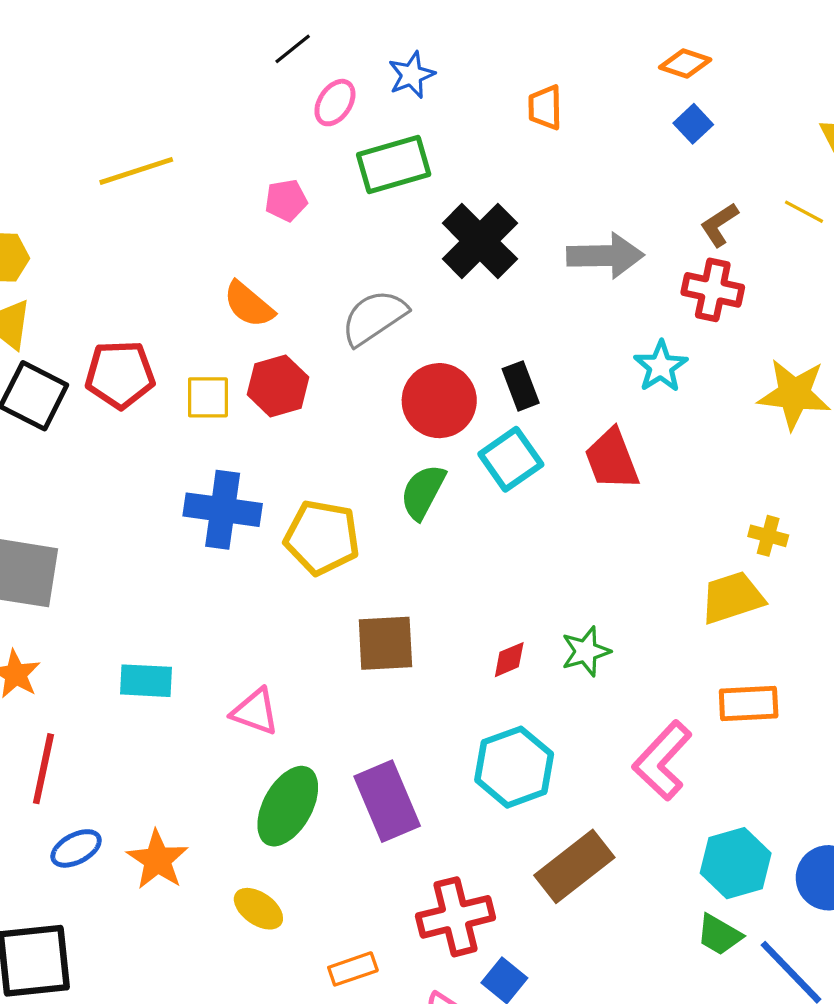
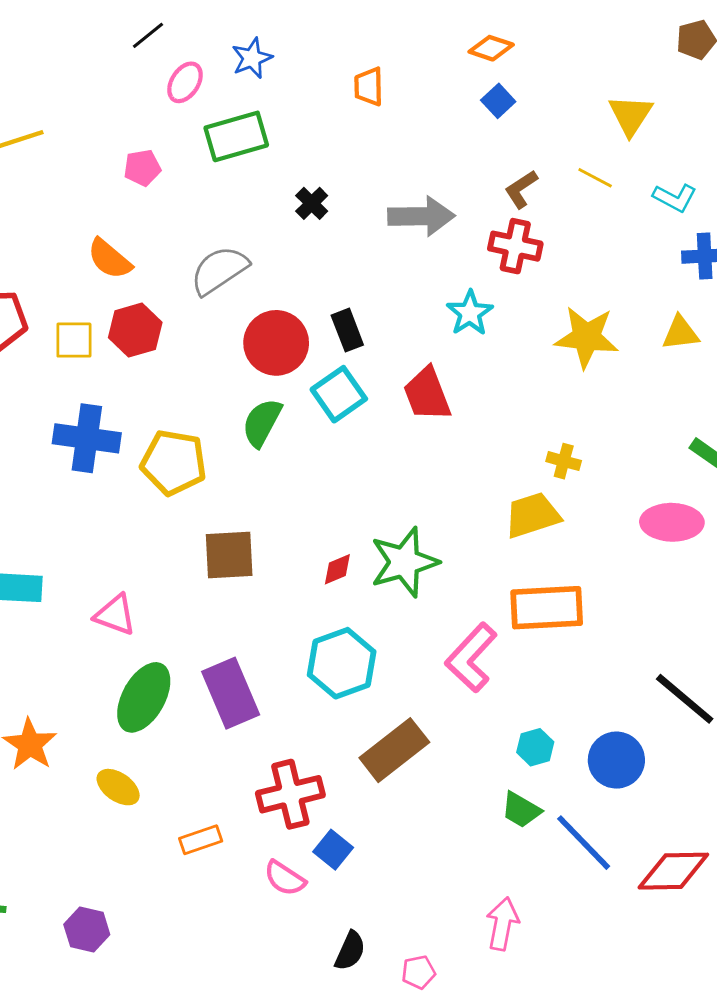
black cross: (480, 241) -> (312, 203), size x0.5
green star: (586, 651) -> (404, 562), size x1.6
orange rectangle: (749, 704) -> (547, 608), size x1.4
cyan hexagon: (736, 863) -> (535, 747), size x0.6

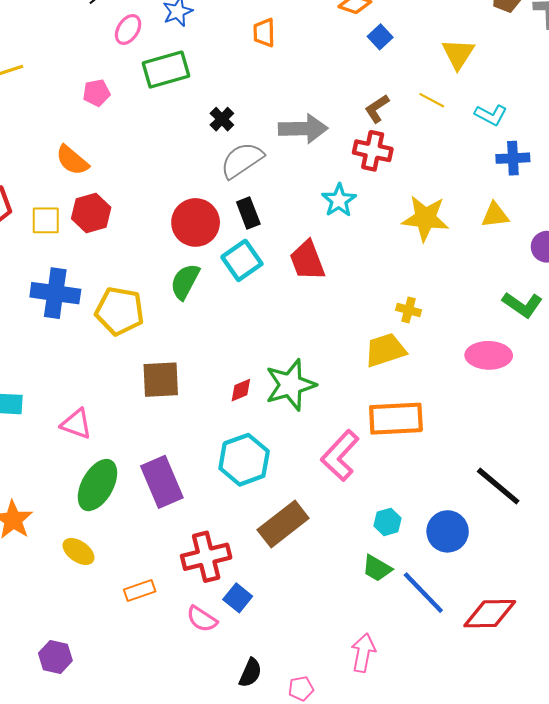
blue square: (498, 101) -> (380, 37), moved
gray semicircle: (219, 270) -> (242, 160), moved

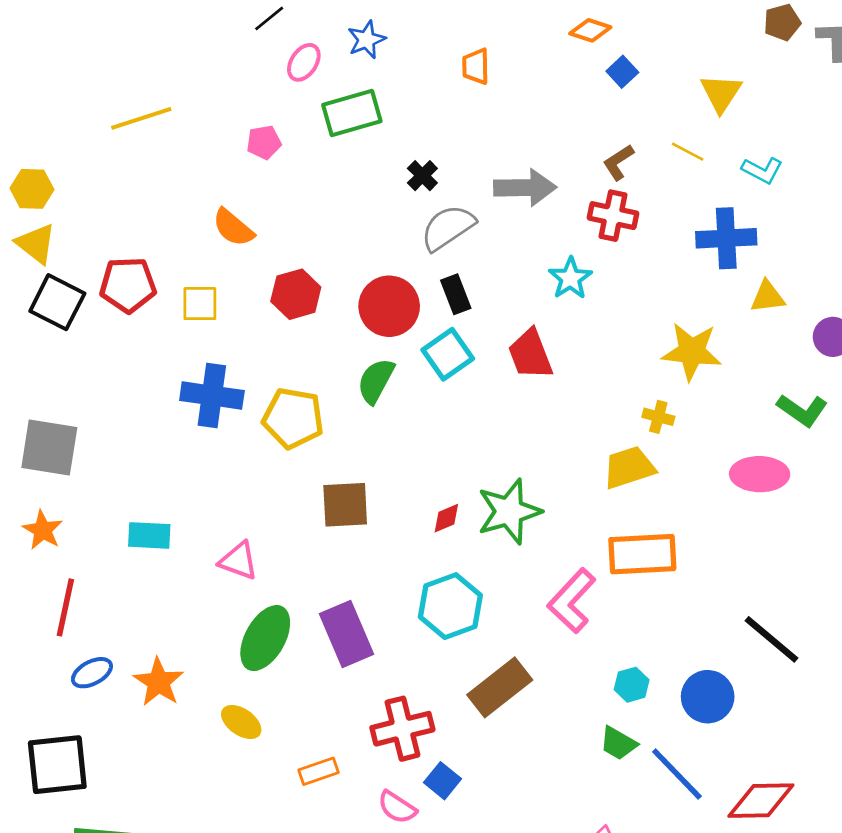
blue cross: (513, 158) -> (726, 238), moved, size x1.4
red hexagon: (91, 213) -> (296, 294), moved
yellow star: (425, 218) -> (692, 352), moved

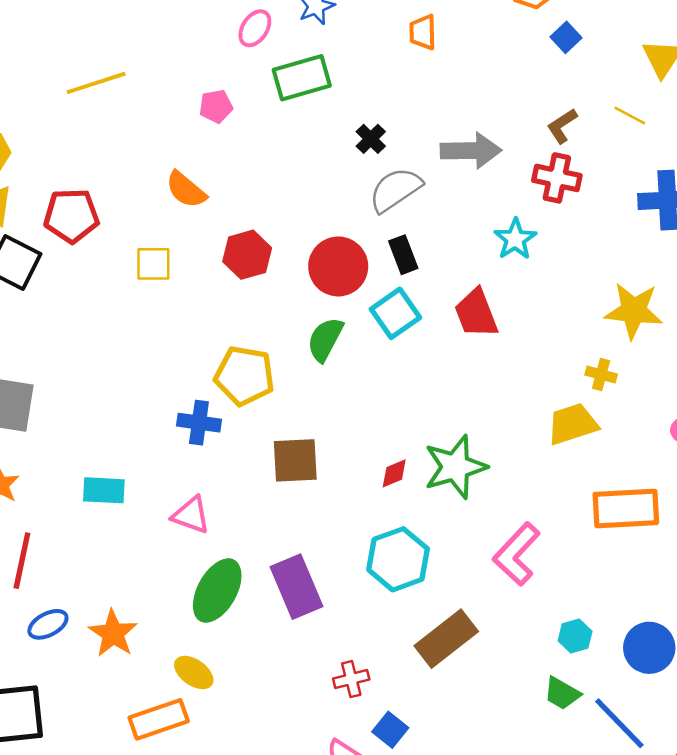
red pentagon: (128, 285) -> (71, 216), moved
blue cross: (212, 396) -> (199, 423), moved, size x0.7
orange rectangle: (642, 554) -> (626, 509), moved
red cross: (402, 729) -> (351, 679), size x0.6
orange rectangle: (318, 771) -> (159, 719), moved, size x1.5

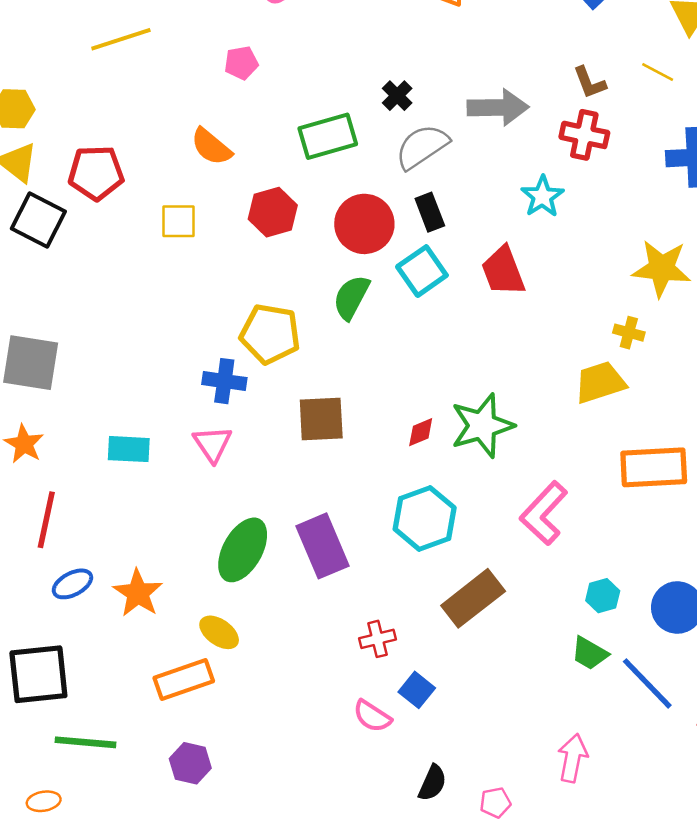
green rectangle: (302, 78) -> (328, 136), moved
brown L-shape: (562, 126) -> (590, 83), turned -78
pink triangle: (191, 515) -> (213, 444), moved, turned 36

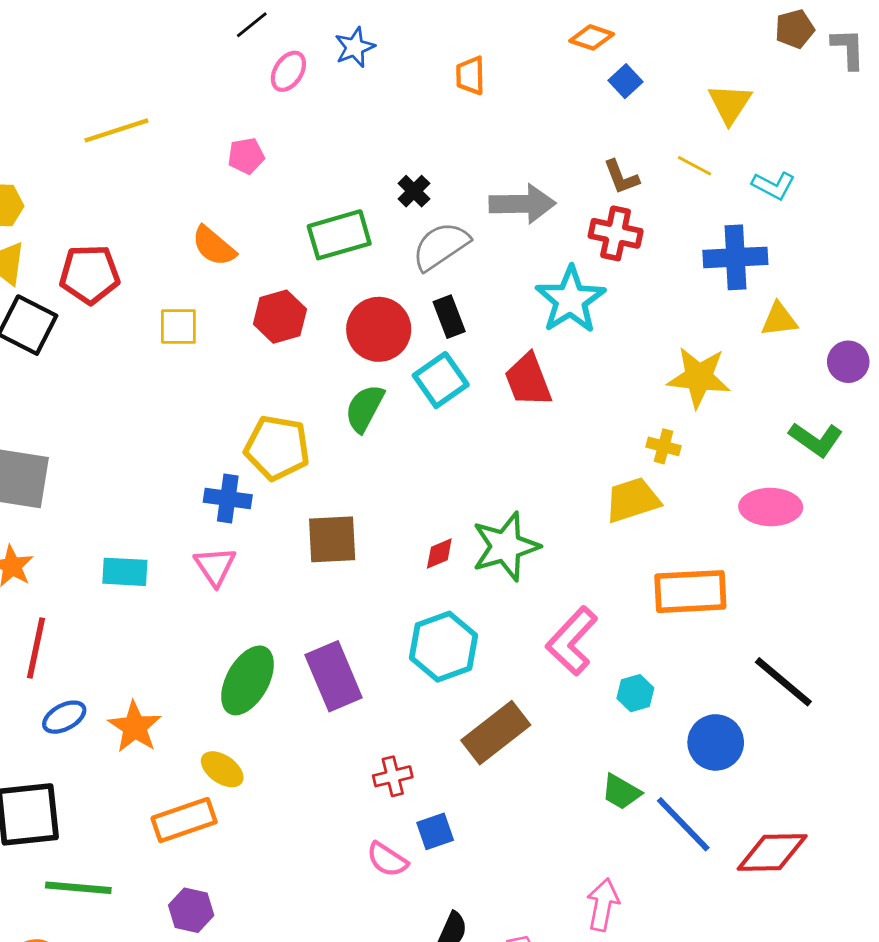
cyan star: (542, 196) -> (570, 300), size x1.5
cyan hexagon: (603, 596) -> (635, 693), moved
blue square: (417, 690) -> (435, 831), turned 32

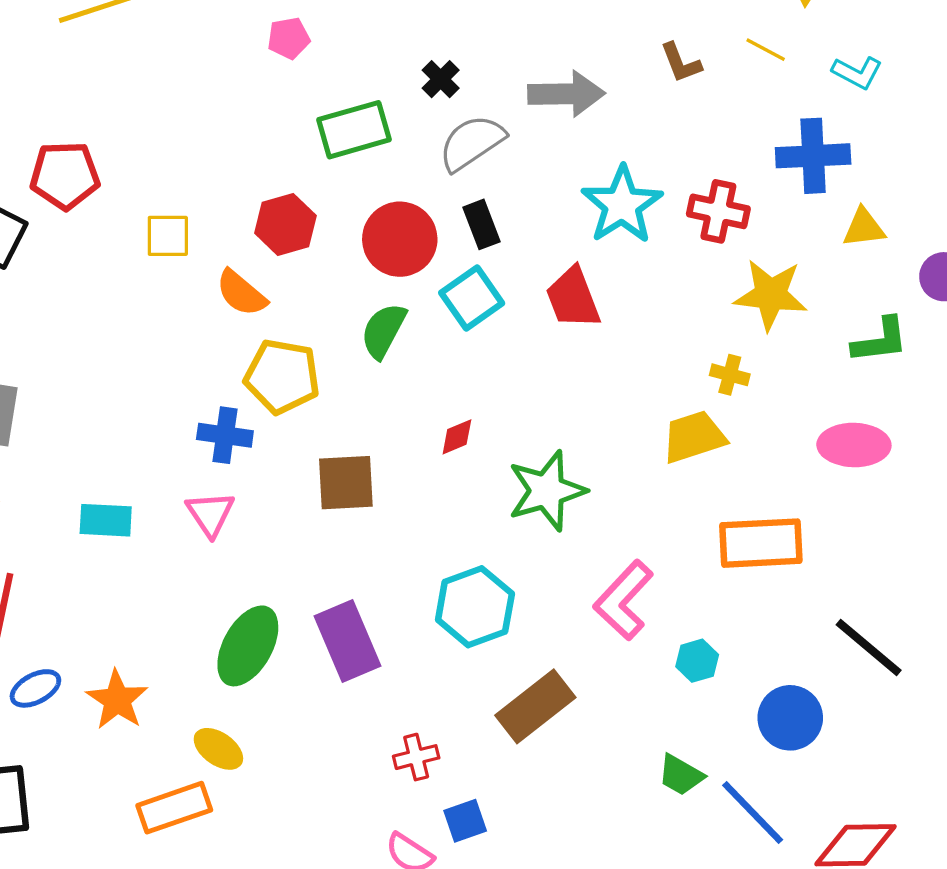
pink pentagon: (246, 156) -> (289, 38), moved
red cross: (616, 233) -> (718, 211), moved
orange semicircle: (214, 246) -> (241, 293), moved
green L-shape: (816, 439) -> (880, 340), moved, turned -42
red diamond: (439, 554) -> (457, 437), moved

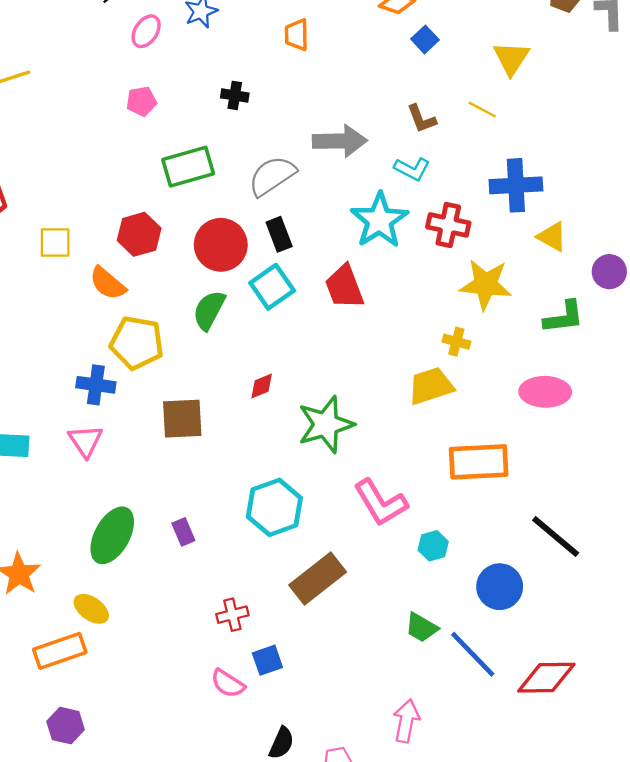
cyan L-shape: (857, 73) -> (412, 169), moved
black cross: (441, 79) -> (235, 95), moved, turned -36
yellow triangle: (864, 228) -> (552, 237), turned 36
pink L-shape: (624, 600) -> (381, 503), turned -74
purple rectangle: (347, 641) -> (183, 532), size x0.5

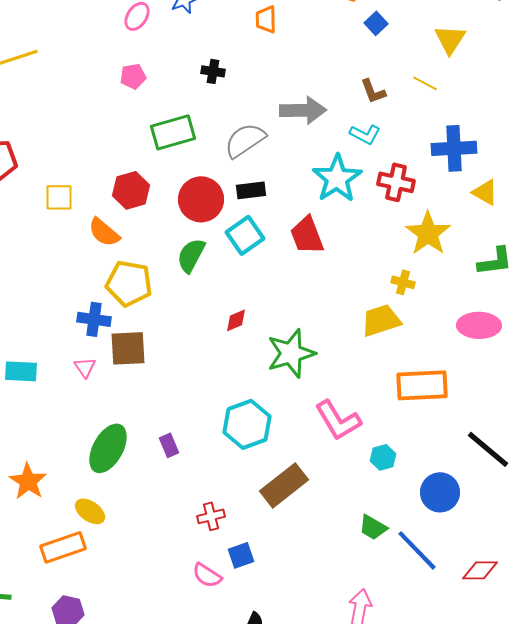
black rectangle: (279, 234) -> (251, 190), turned -76
yellow star: (486, 284) -> (428, 233), turned 30
brown square: (182, 419) -> (128, 348), moved
pink triangle: (85, 441) -> (85, 367), size x0.7
red diamond: (546, 678) -> (480, 570), size x0.7

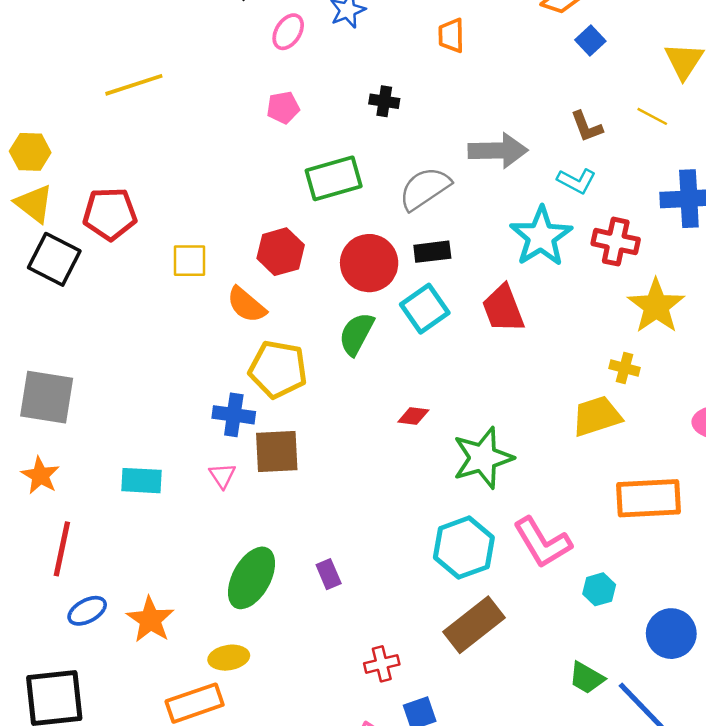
red diamond: (236, 320) -> (413, 416), turned 30
cyan hexagon: (247, 424) -> (464, 548), moved
yellow ellipse: (90, 511) -> (229, 658), turned -44

